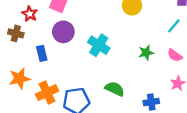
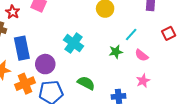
cyan line: (174, 26) -> (131, 35), moved
purple circle: (63, 32) -> (45, 64), moved
blue rectangle: (42, 53) -> (22, 48), size x1.6

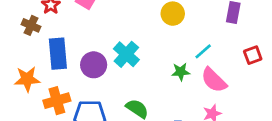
pink semicircle: (141, 55) -> (214, 80), size x1.5
purple circle: (45, 64) -> (94, 65), moved

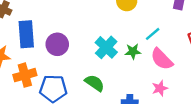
cyan cross: (126, 54) -> (106, 47), moved

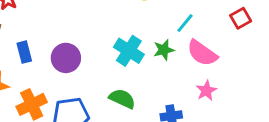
blue rectangle: (26, 34) -> (24, 52), size x0.6

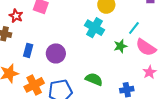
cyan cross: (129, 51) -> (94, 28), moved
blue rectangle: (24, 52) -> (28, 50), turned 32

